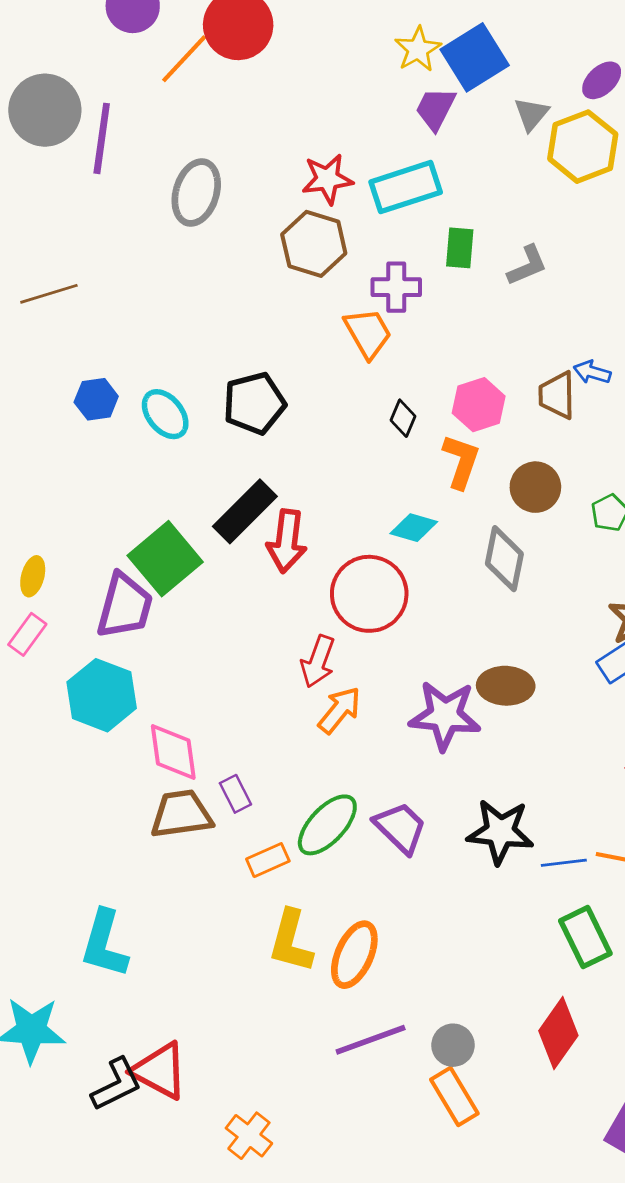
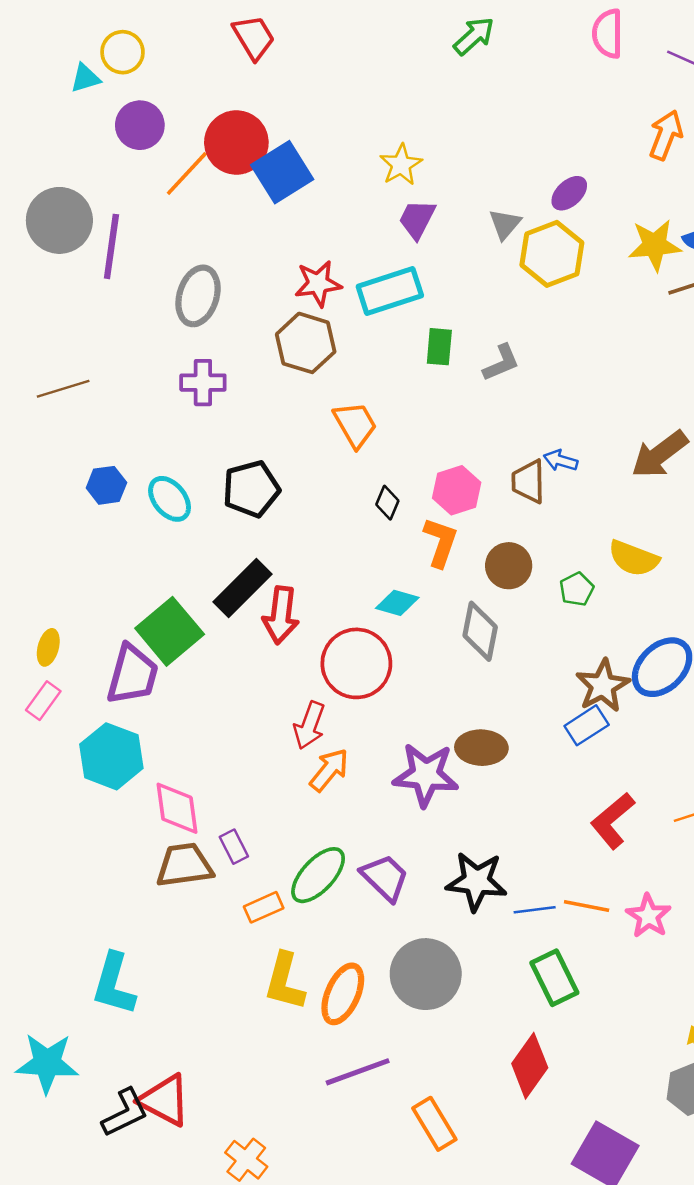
blue square: (475, 57) -> (282, 172), moved
purple cross: (396, 287) -> (203, 383), moved
gray circle: (453, 1045) -> (426, 974), moved, size x1.8

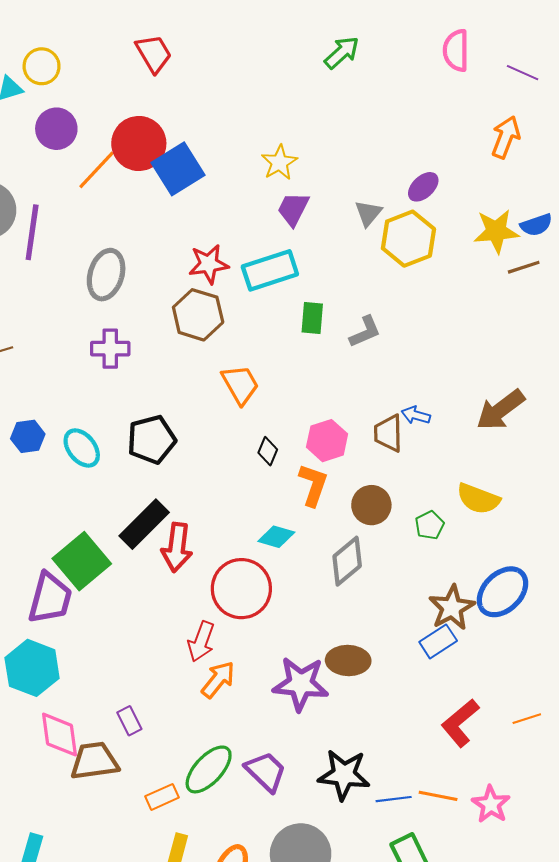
gray diamond: (480, 631) -> (347, 561), turned 39
pink diamond: (177, 808) -> (60, 735), moved
purple rectangle: (234, 847) -> (129, 721), moved

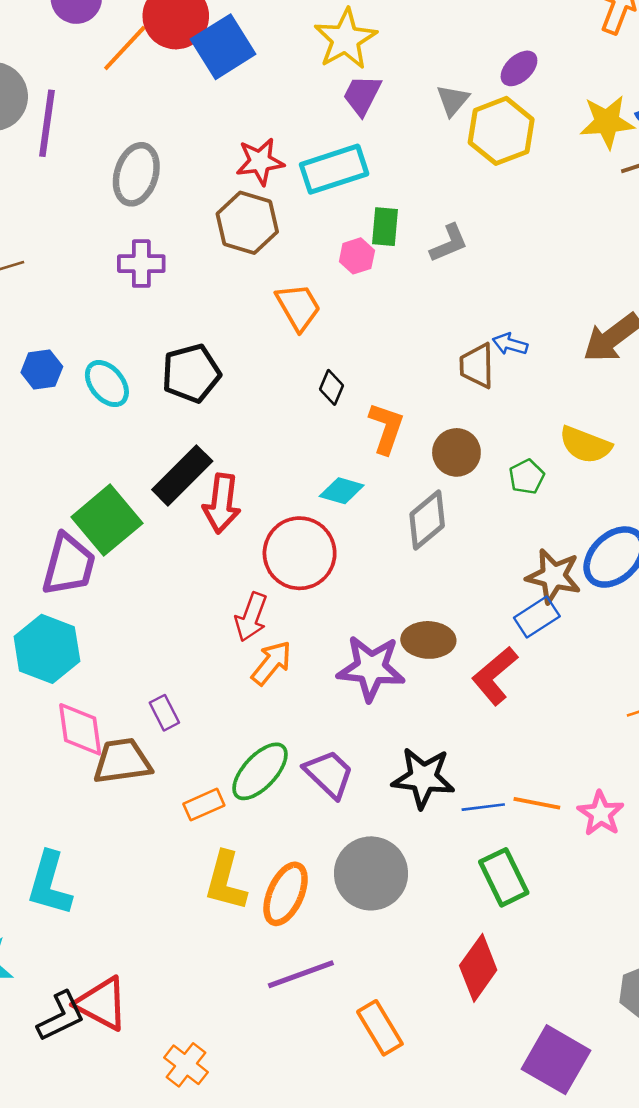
yellow star: (279, 163) -> (345, 39), size x1.4
pink hexagon: (327, 441) -> (357, 256), moved, size x0.7
brown star: (452, 608) -> (553, 576), turned -30
red L-shape: (460, 723) -> (495, 676), moved

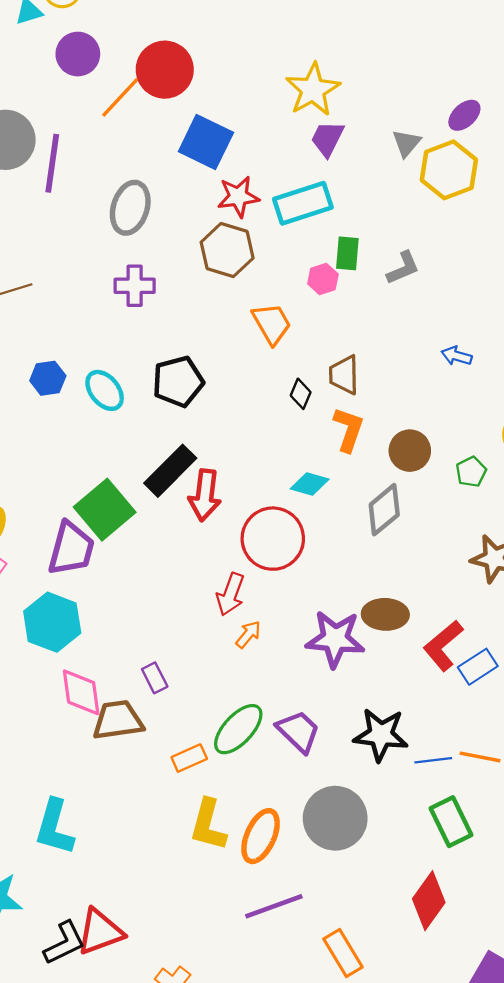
blue square: (223, 47) -> (206, 142), moved, turned -32
brown trapezoid: (477, 366) -> (344, 375), moved
blue rectangle: (537, 617) -> (478, 667), moved
orange arrow: (271, 663) -> (248, 634), size x0.7
red triangle: (102, 1004) -> (100, 932), turned -48

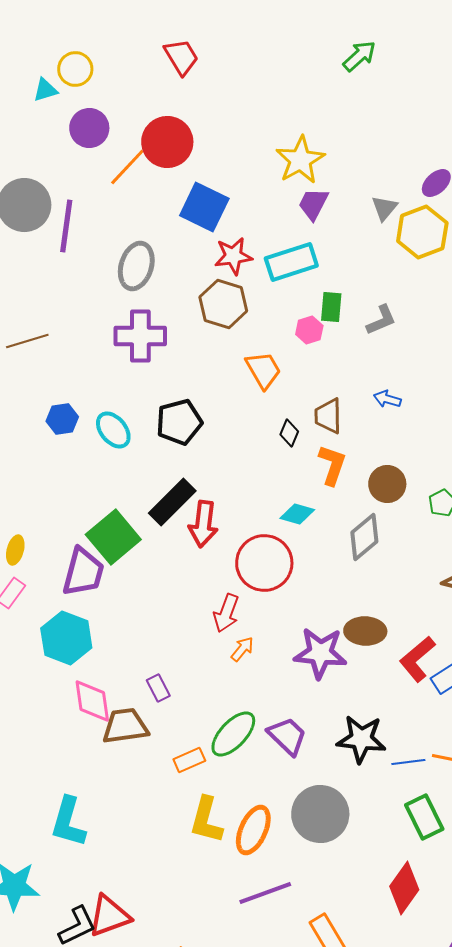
purple cross: (135, 286) -> (140, 336), size x1.4
blue arrow: (457, 356) -> (387, 399), moved

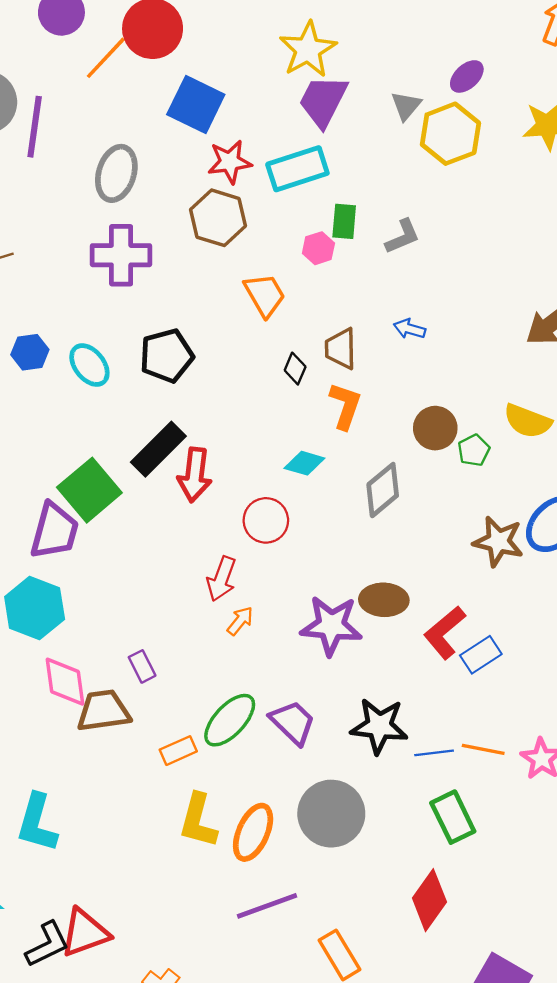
purple trapezoid: (313, 204) -> (323, 101), size x1.4
brown circle: (387, 484) -> (435, 428), moved
red circle: (264, 563) -> (266, 520), size x0.7

